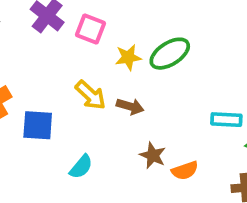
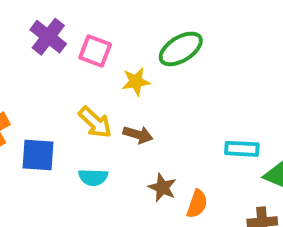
green ellipse: (170, 54) -> (181, 49), moved
cyan semicircle: (81, 167) -> (93, 177), moved, turned 52
orange semicircle: (185, 171) -> (197, 204), turned -52

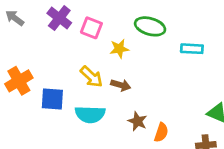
green ellipse: (181, 49) -> (150, 26), turned 48
cyan rectangle: (242, 149) -> (192, 49), moved
cyan semicircle: (93, 177) -> (90, 114), size x1.5

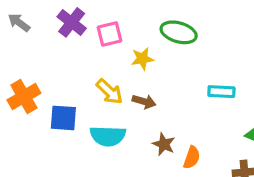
pink square: (91, 28) -> (109, 34), turned -35
cyan rectangle: (192, 49) -> (221, 92), moved

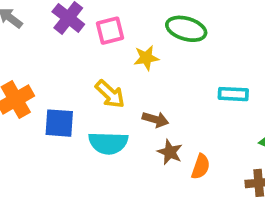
brown arrow: (144, 101) -> (155, 119), moved

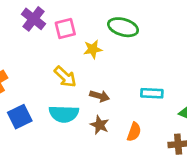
cyan rectangle: (233, 94) -> (152, 93), moved
blue square: (59, 123) -> (20, 117), moved, turned -30
brown star: (170, 152) -> (100, 125), moved

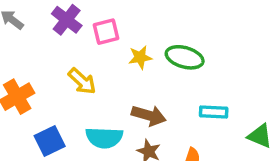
green ellipse: (123, 27) -> (185, 57), moved
yellow arrow: (65, 77) -> (82, 81), moved
brown arrow: (100, 96) -> (149, 115), size x1.4

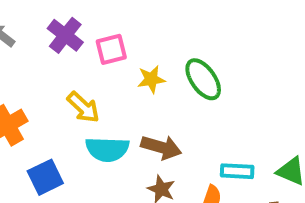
green ellipse: (185, 57) -> (203, 79), turned 39
cyan rectangle: (214, 112) -> (237, 171), moved
cyan semicircle: (104, 138) -> (107, 149), moved

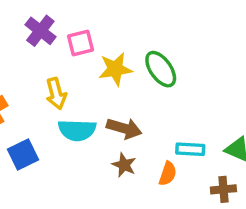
yellow star: (151, 79) -> (115, 69), size x1.4
yellow arrow: (83, 107) -> (56, 94), turned 32

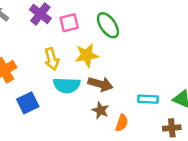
yellow star: (115, 69) -> (87, 55), moved
green ellipse: (161, 69) -> (108, 25), moved
orange semicircle: (168, 174) -> (122, 123), moved

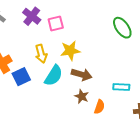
green ellipse: (108, 25) -> (122, 28), moved
cyan semicircle: (67, 85) -> (54, 76), turned -60
blue square: (28, 103) -> (21, 77), moved

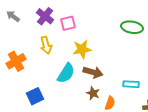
green ellipse: (122, 28) -> (132, 27), turned -45
yellow arrow: (41, 54) -> (46, 45), moved
blue square: (21, 77) -> (35, 96), moved

